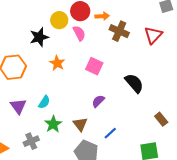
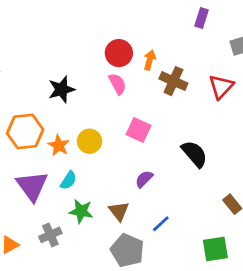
orange arrow: (102, 16) -> (150, 60), turned -72
yellow circle: (59, 20) -> (89, 141), moved
orange star: (57, 63) -> (59, 145), moved
purple triangle: (18, 106) -> (32, 186), size x1.4
green star: (53, 124) -> (81, 211), turned -30

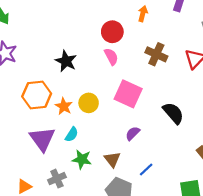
orange arrow: (150, 60) -> (143, 14), moved
black star: (62, 89) -> (66, 61), turned -30
pink square: (138, 130) -> (128, 94), size x1.4

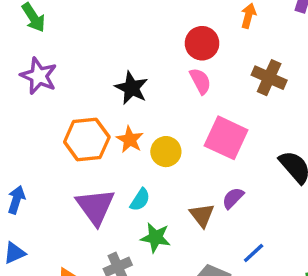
orange star: (64, 106) -> (130, 140), moved
brown triangle: (112, 159) -> (202, 215), moved

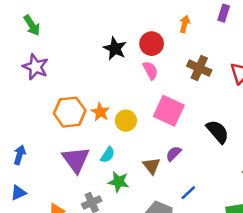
black star: (132, 88) -> (115, 48), moved

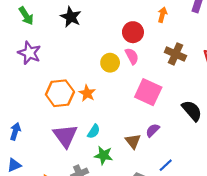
black star: (115, 48) -> (71, 17), moved
yellow circle: (126, 121) -> (110, 63), moved

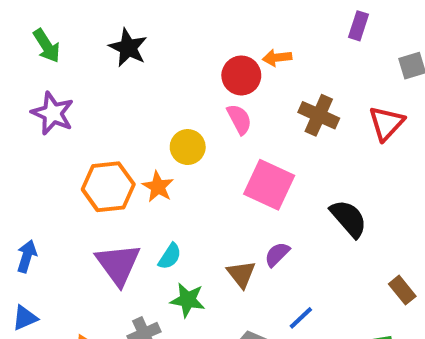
orange arrow: (162, 15) -> (277, 58), moved, turned -112
yellow circle: (110, 63) -> (188, 147), moved

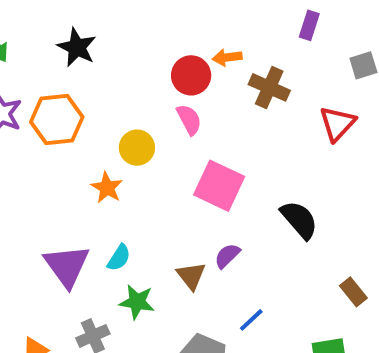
brown cross: (319, 115) -> (269, 87), moved
orange hexagon: (108, 187) -> (57, 120), moved

